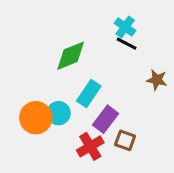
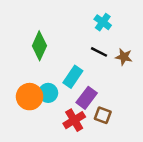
black line: (127, 44) -> (99, 52), moved
green diamond: (71, 56) -> (39, 46), moved, turned -44
brown star: (157, 80) -> (124, 57), moved

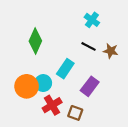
purple rectangle: (87, 98) -> (90, 86), moved
brown square: (103, 115) -> (75, 113), moved
red cross: (74, 120) -> (52, 105), moved

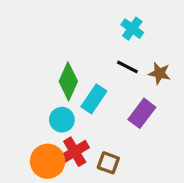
green diamond: (35, 41) -> (68, 81), moved
orange circle: (27, 86) -> (48, 161), moved
purple rectangle: (90, 86) -> (142, 113), moved

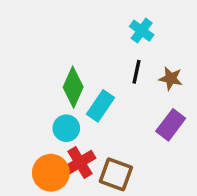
black line: (127, 67) -> (136, 72), turned 75
purple rectangle: (142, 113) -> (171, 125), moved
brown square: (108, 163) -> (116, 174), size x1.4

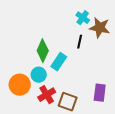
brown star: (171, 79) -> (100, 28), moved, size x1.5
purple rectangle: (171, 125) -> (100, 93), moved, turned -30
orange circle: (51, 173) -> (20, 85), moved

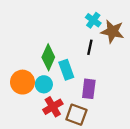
cyan rectangle: (59, 62) -> (66, 70), turned -54
orange circle: (20, 85) -> (22, 82), moved
purple rectangle: (100, 93) -> (89, 89), moved

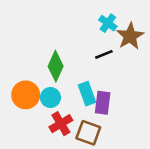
brown star: (112, 31) -> (130, 36), turned 30
black line: (90, 47) -> (104, 54), turned 56
cyan rectangle: (66, 70) -> (87, 94), moved

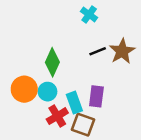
cyan cross: (108, 23) -> (89, 14), moved
brown star: (130, 36) -> (122, 51), moved
cyan rectangle: (87, 94) -> (74, 103), moved

